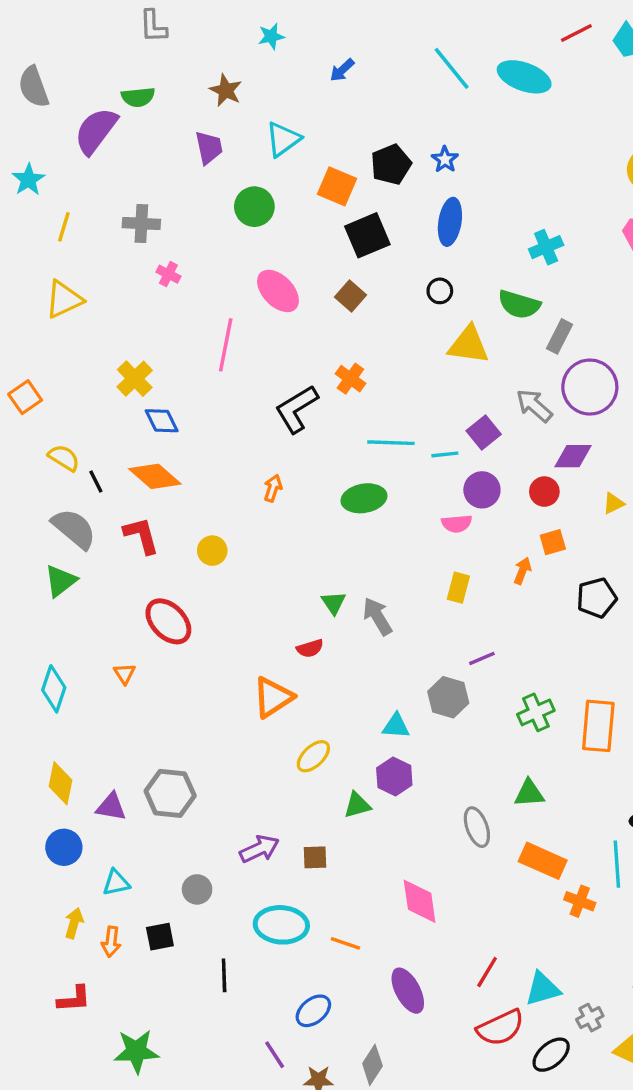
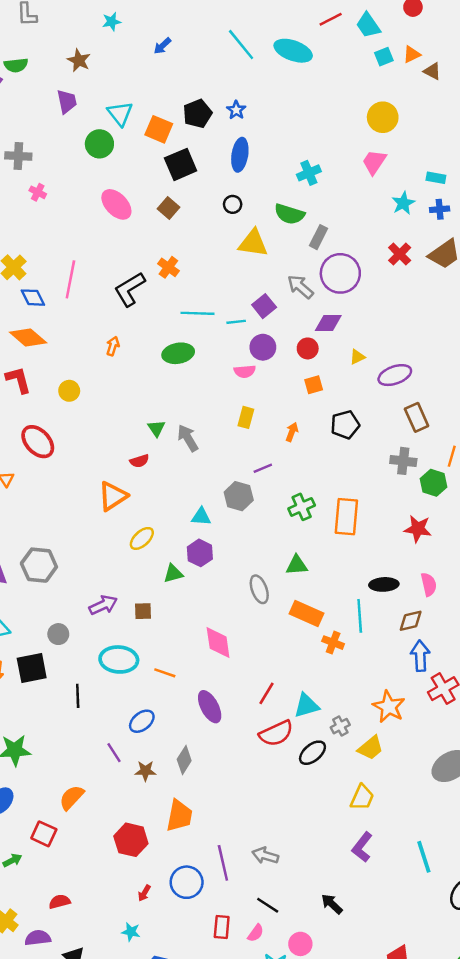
cyan triangle: (283, 139) -> (120, 114), moved, turned -32
pink line: (226, 345) -> (70, 279), moved
orange arrow: (522, 571) -> (292, 432), moved
black square: (160, 937) -> (32, 668), size x1.5

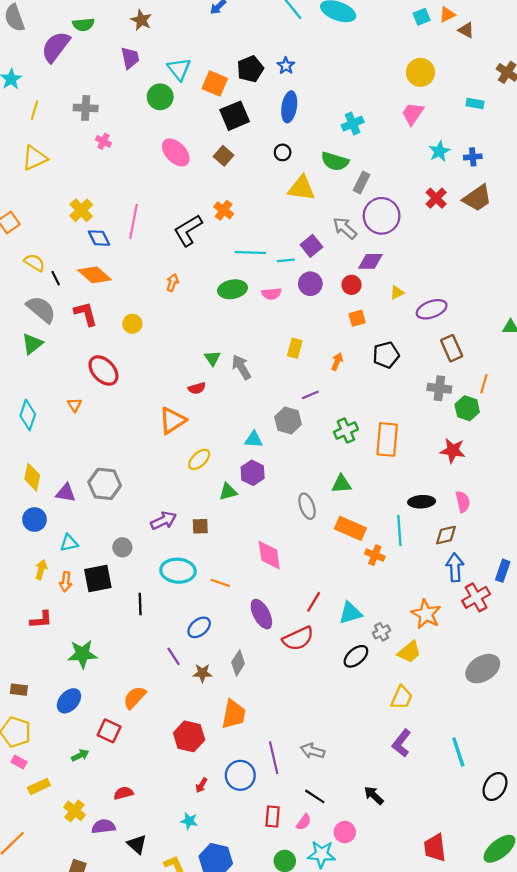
cyan rectangle: (436, 178) -> (475, 104), moved
pink semicircle: (245, 371) -> (271, 294), moved
red semicircle: (276, 733) -> (298, 639), moved

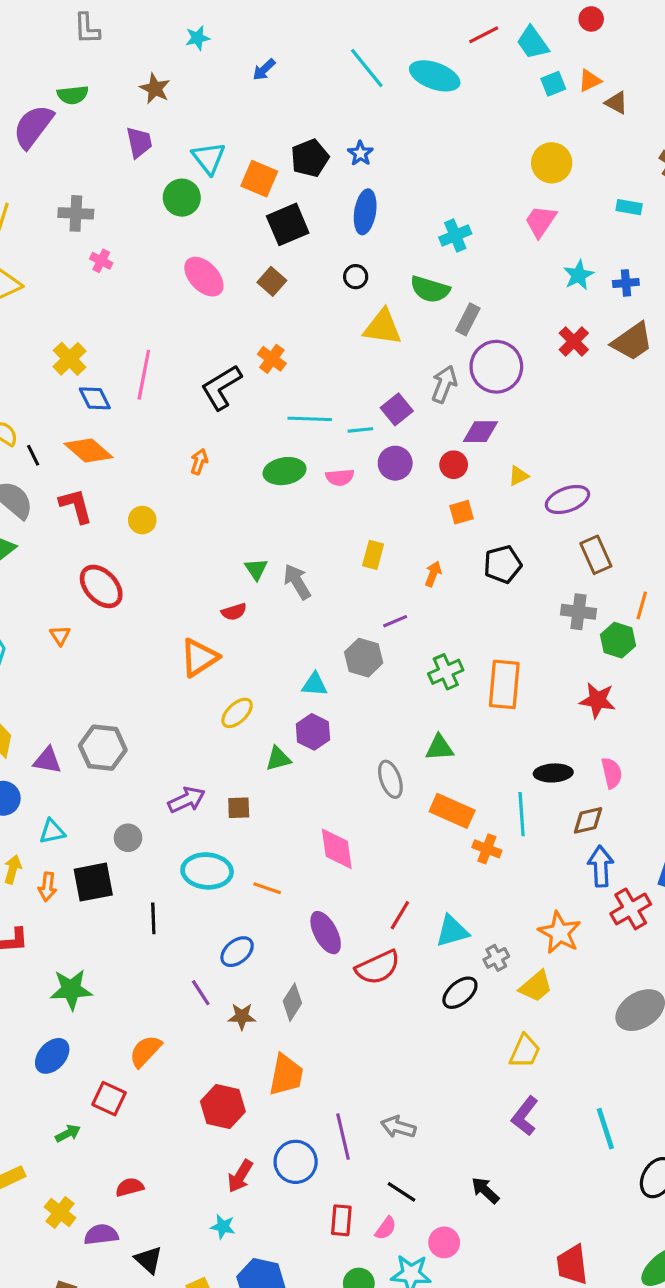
gray arrow: (345, 228) -> (444, 384), turned 70
red arrow: (201, 785) -> (240, 1176), size x1.5

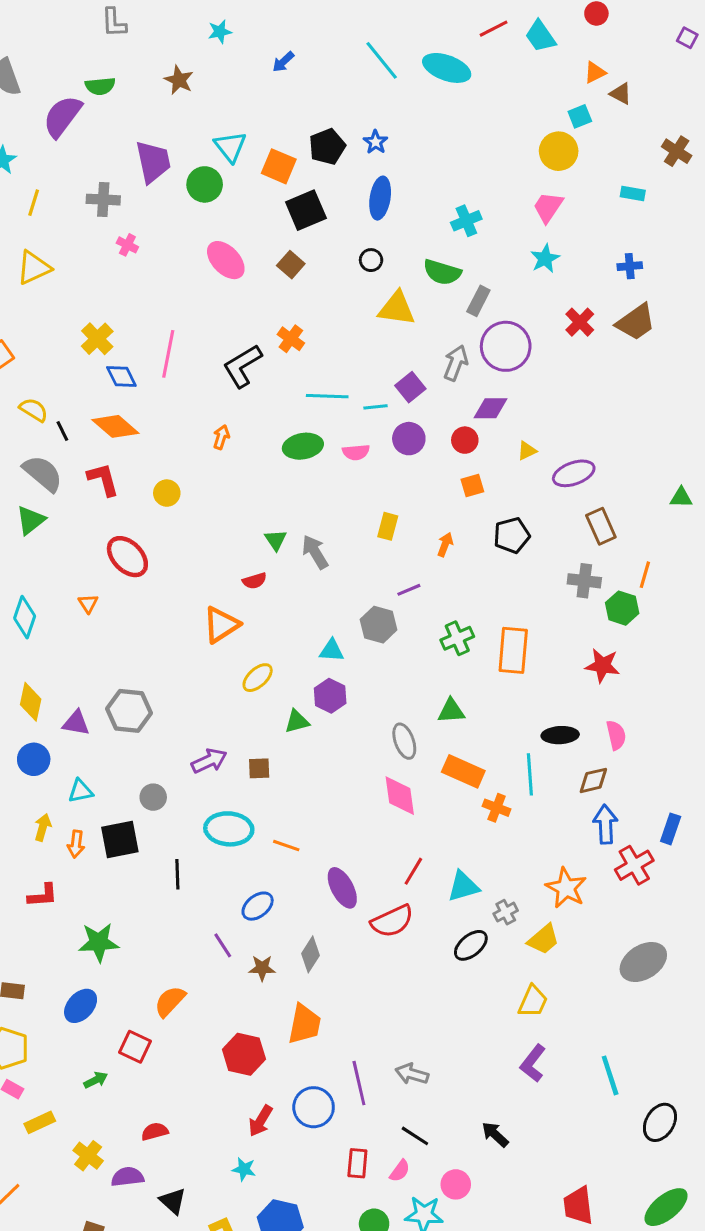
cyan square: (553, 84) -> (580, 116), moved
purple trapezoid: (139, 142) -> (153, 162), moved, size x1.4
cyan star: (579, 275) -> (545, 259), moved
pink diamond: (337, 849) -> (400, 796), moved

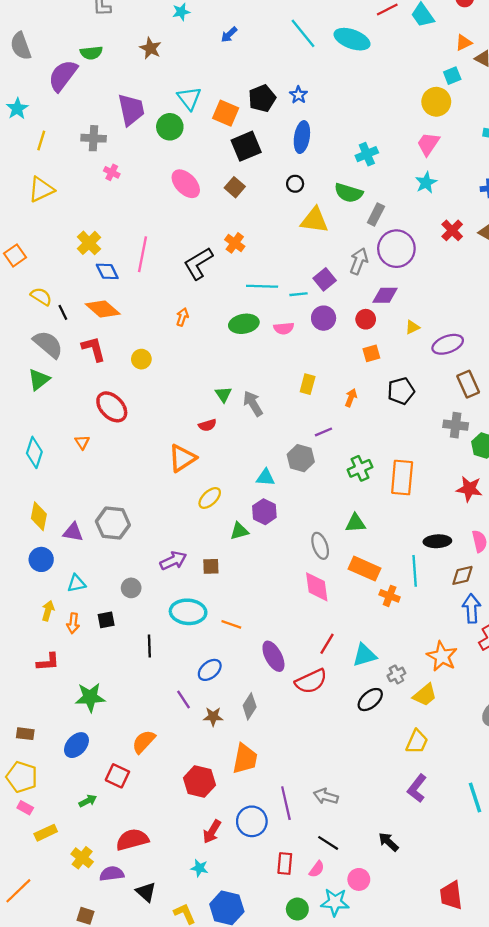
black square: (120, 839) -> (106, 620), size x0.6
red semicircle: (155, 1131) -> (132, 840), size x1.6

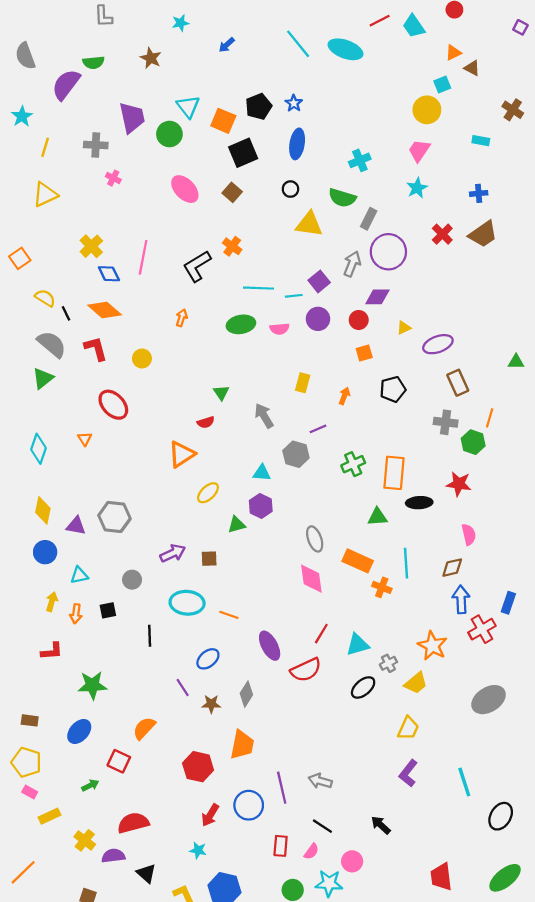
gray arrow: (253, 403) -> (264, 416), moved
green triangle: (355, 523) -> (377, 517), moved
black ellipse: (437, 541) -> (419, 503), moved

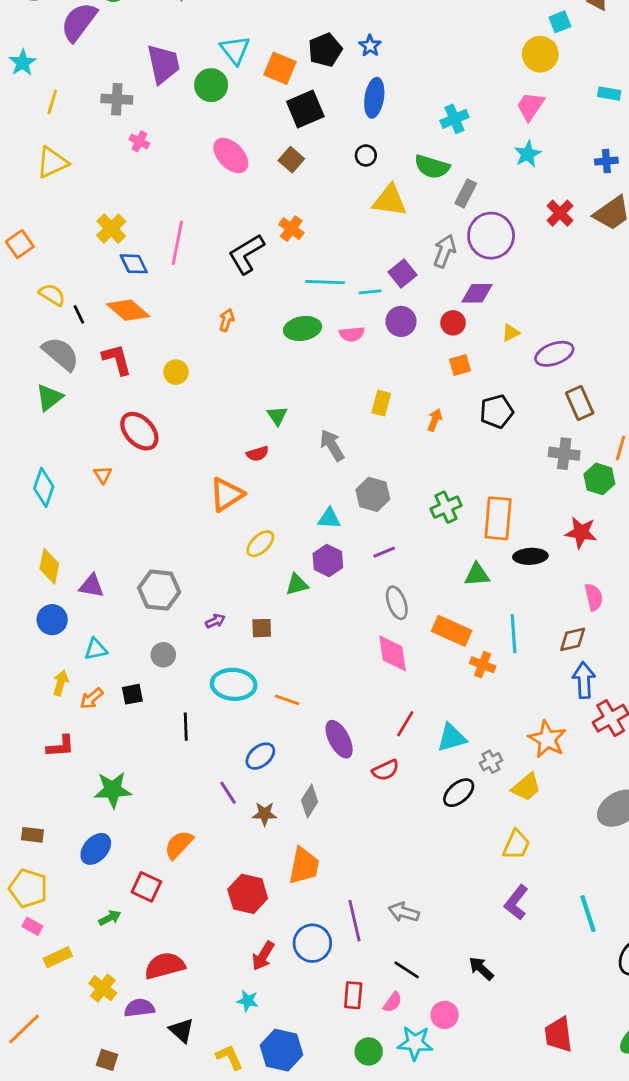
purple line: (318, 429) -> (384, 552), moved
gray hexagon: (114, 517) -> (159, 590), moved
purple arrow: (173, 553) -> (215, 621), size x0.6
orange arrow: (76, 614) -> (92, 698), turned 42
red semicircle: (306, 670) -> (386, 770), size x0.7

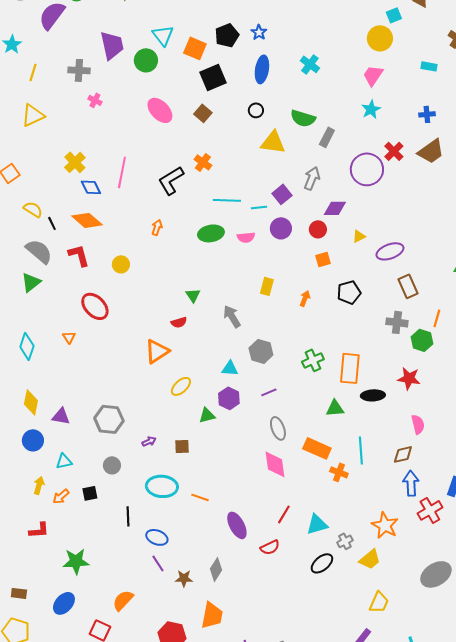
cyan cross: (454, 119) -> (310, 64), moved, turned -30
purple circle: (491, 236) -> (367, 169), moved
blue ellipse: (260, 756) -> (157, 537), moved, turned 60
yellow trapezoid: (516, 845) -> (379, 602), moved

